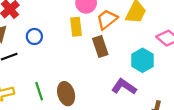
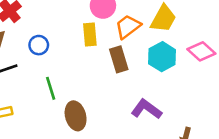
cyan hexagon: (143, 60) -> (162, 57), moved
green line: (39, 91) -> (51, 88), moved

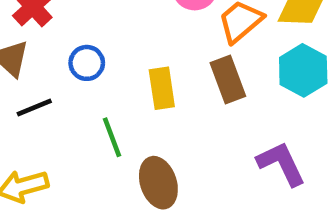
yellow rectangle: (90, 34) -> (162, 88), moved
purple L-shape: (146, 109) -> (281, 164), turned 32

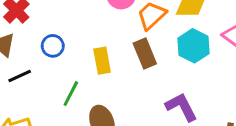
green line: (112, 137) -> (71, 94), turned 50

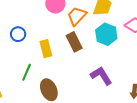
blue circle: (53, 46) -> (18, 34), moved

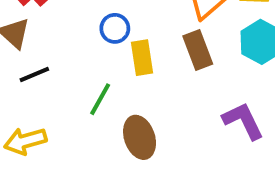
blue circle: (18, 34) -> (115, 28), moved

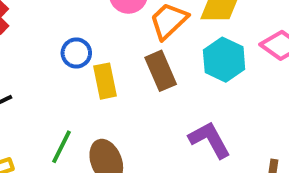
green line: (100, 99) -> (62, 147), moved

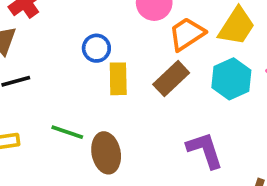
brown rectangle: (161, 71) -> (171, 79), turned 60
green line: (62, 147) -> (67, 132), turned 72

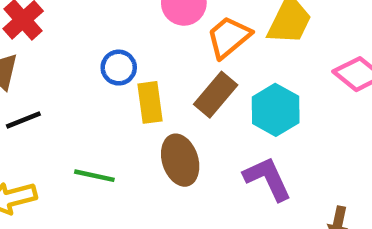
cyan hexagon: (231, 79) -> (276, 110), moved
brown ellipse: (106, 153) -> (180, 160), moved

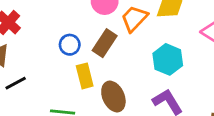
brown rectangle: (216, 95) -> (105, 43), moved
yellow rectangle: (150, 102) -> (85, 76), moved

